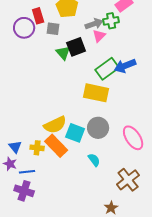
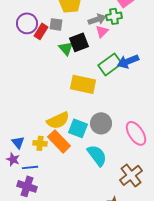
red rectangle: (38, 16) -> (41, 31), moved, turned 49
yellow rectangle: (96, 93) -> (83, 84), moved
cyan semicircle: (94, 160) -> (97, 155), size x1.6

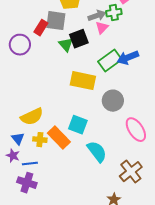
purple circle: (27, 23) -> (20, 45), moved
gray square: (56, 24) -> (56, 21), size x1.5
yellow semicircle: (58, 120) -> (32, 117), moved
gray circle: (101, 123) -> (113, 101), moved

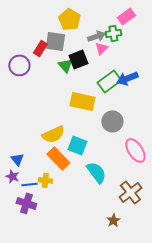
yellow semicircle: (32, 117) -> (53, 134), moved
yellow cross: (40, 140) -> (45, 180), moved

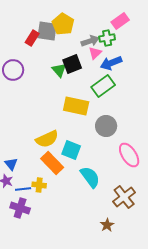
gray square: (55, 41) -> (47, 31), moved
red rectangle: (40, 48) -> (32, 38), moved
blue arrow: (127, 78) -> (111, 63), moved

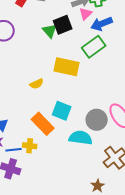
gray circle: (106, 126) -> (97, 120), moved
yellow semicircle: (47, 139) -> (37, 84), moved, size x0.6
cyan semicircle: (90, 177) -> (81, 138), turned -45

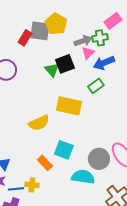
green rectangle: (94, 47) -> (96, 86), size x0.7
yellow semicircle: (37, 84) -> (39, 123), size x1.5
orange rectangle: (43, 124) -> (45, 163), size x0.7

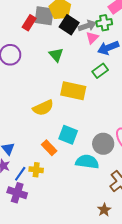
black square: (65, 64) -> (69, 25), moved, turned -36
blue line: (16, 189) -> (20, 174), turned -49

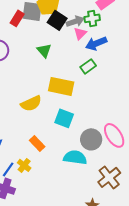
cyan square: (68, 135) -> (64, 118), moved
yellow cross: (36, 170) -> (24, 165), turned 32

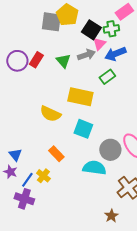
red rectangle: (17, 18) -> (36, 60), moved
black square: (57, 20) -> (91, 30), moved
gray arrow: (75, 21) -> (86, 55), moved
yellow semicircle: (31, 103) -> (50, 114), turned 50

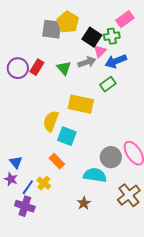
yellow semicircle: (50, 114) -> (51, 121), turned 85
cyan square: (83, 129) -> (67, 136), moved
brown star: (111, 216) -> (84, 203), moved

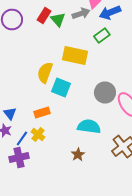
red rectangle: (37, 67) -> (44, 16), moved
gray circle: (111, 157) -> (105, 92), moved
orange rectangle: (57, 161) -> (42, 112), moved, turned -63
purple cross: (25, 206) -> (19, 158), turned -30

